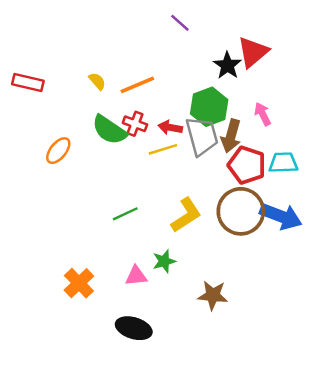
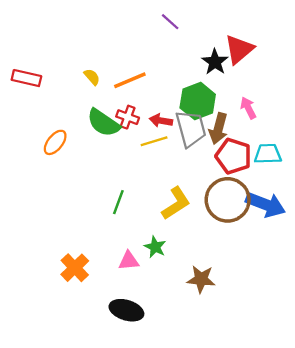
green line: (125, 214) -> (118, 202), turned -45
green star: (164, 261) -> (155, 247), turned -30

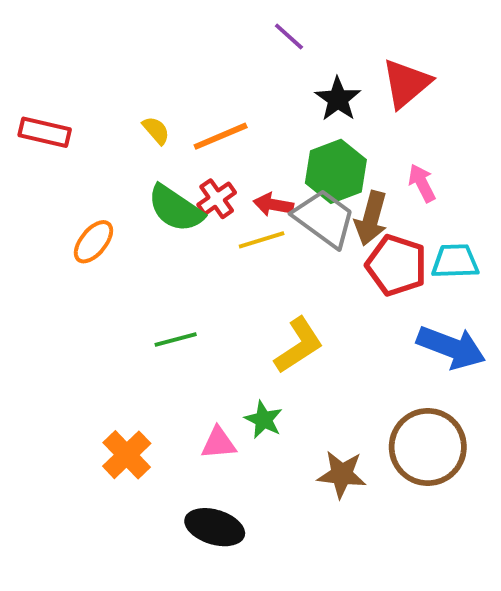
black star: (215, 62) -> (338, 99), moved
red cross: (128, 117) -> (217, 199), turned 35
gray trapezoid: (191, 129) -> (324, 218), turned -39
brown circle: (228, 200) -> (428, 447), moved
green line: (118, 202) -> (176, 339), moved, turned 55

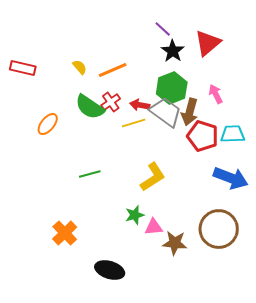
purple line: (289, 36) -> (163, 29), moved
green star: (264, 420) -> (135, 215), turned 30
pink triangle: (219, 443) -> (154, 227), moved

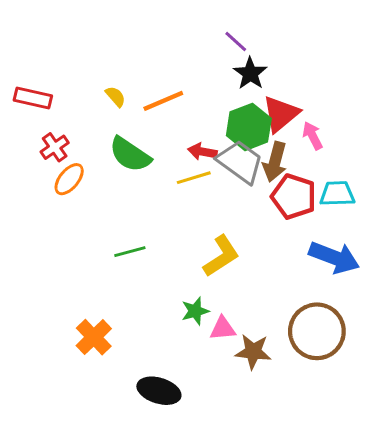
red triangle: (208, 43) -> (281, 114), moved
red cross: (111, 102) -> (55, 147), moved

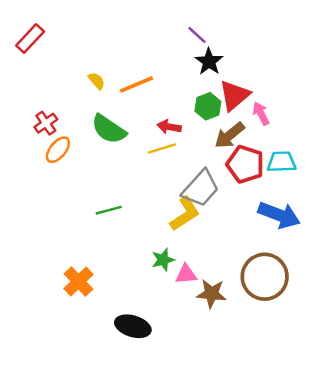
red rectangle: (33, 98) -> (30, 39), moved, turned -60
green hexagon: (249, 127) -> (208, 106), size x0.7
gray trapezoid: (240, 162) -> (201, 188), moved, turned 96
brown arrow: (275, 162) -> (230, 135), turned 36

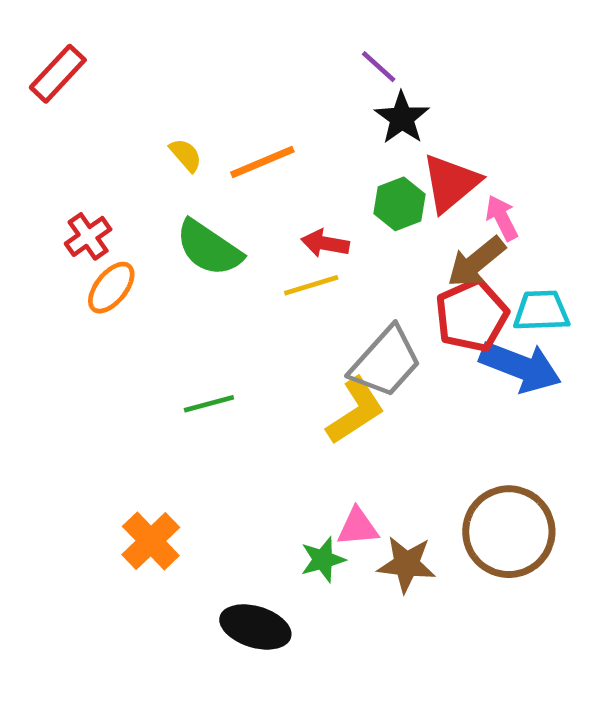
brown arrow: (230, 135) -> (476, 262), moved
red pentagon: (245, 164) -> (472, 315), turned 30
blue arrow: (279, 215) -> (520, 367), moved
green star: (163, 260) -> (323, 560), moved

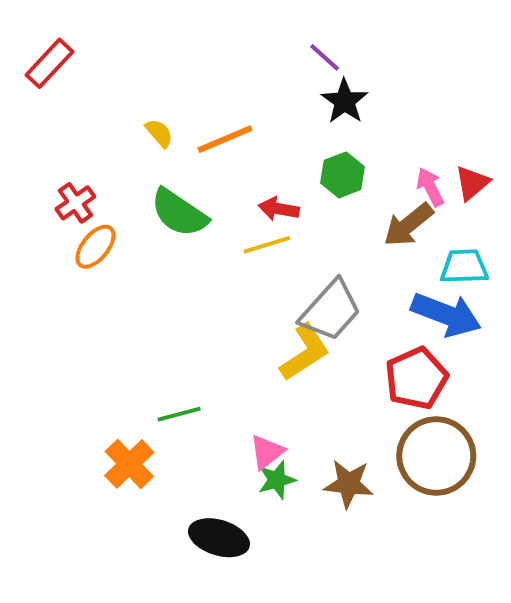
red triangle: (451, 183) -> (472, 183), moved, size x0.7
red pentagon: (472, 315) -> (416, 378), moved
green line: (209, 404) -> (179, 414), moved
pink triangle: (358, 527) -> (267, 452), moved, turned -33

